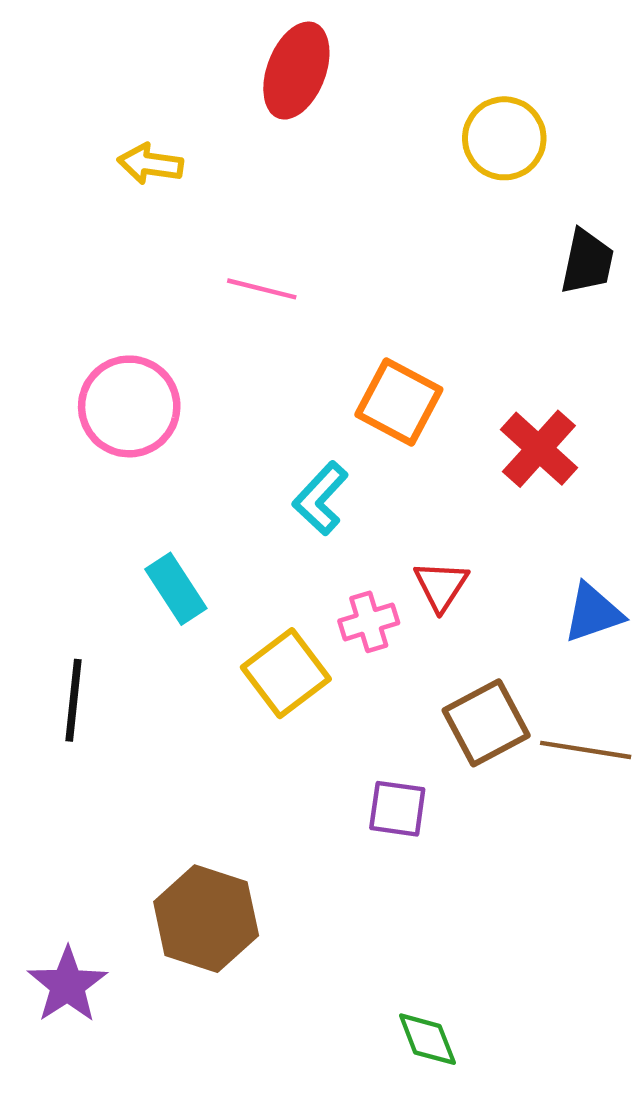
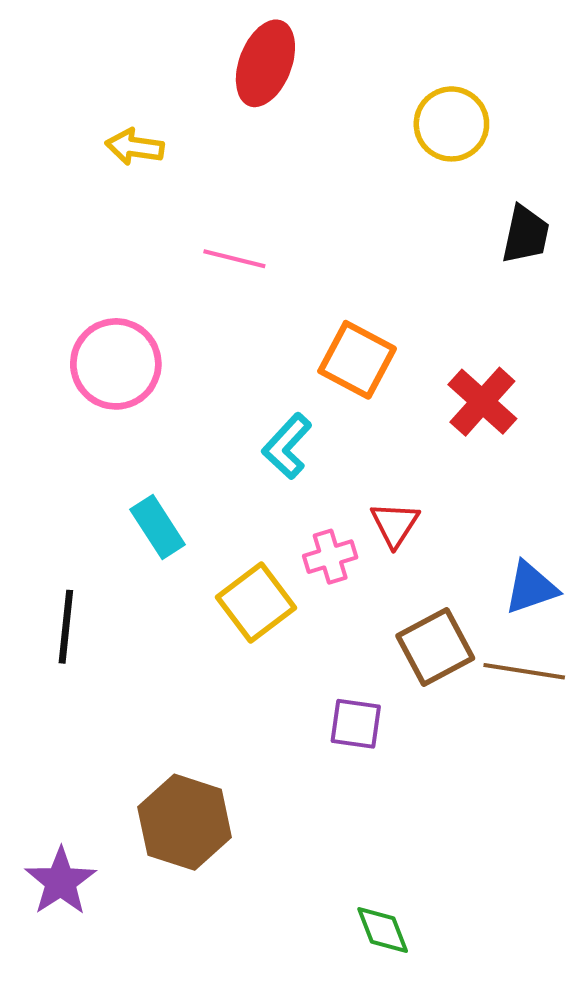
blue triangle: (593, 613) -> (531, 588), moved

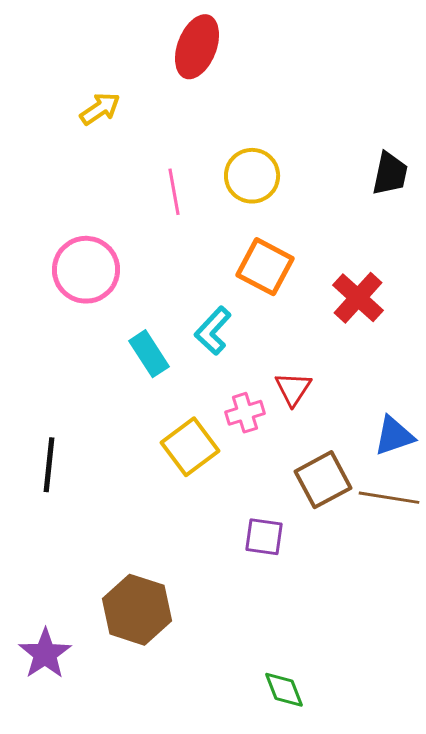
yellow circle: (451, 124) -> (252, 176), moved
yellow arrow: (135, 147) -> (100, 109), turned 138
pink line: (234, 259) -> (174, 192), turned 66
cyan rectangle: (158, 527) -> (149, 354), moved

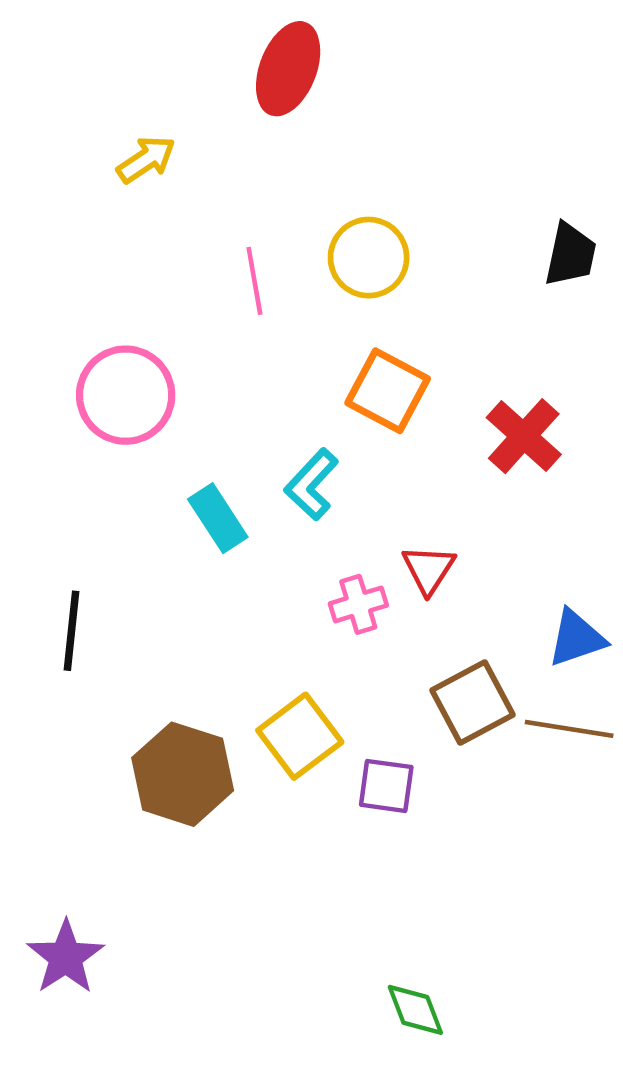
yellow square: (190, 447) -> (300, 736), moved
black line: (49, 465) -> (71, 631), moved
brown hexagon: (137, 610) -> (183, 774), moved

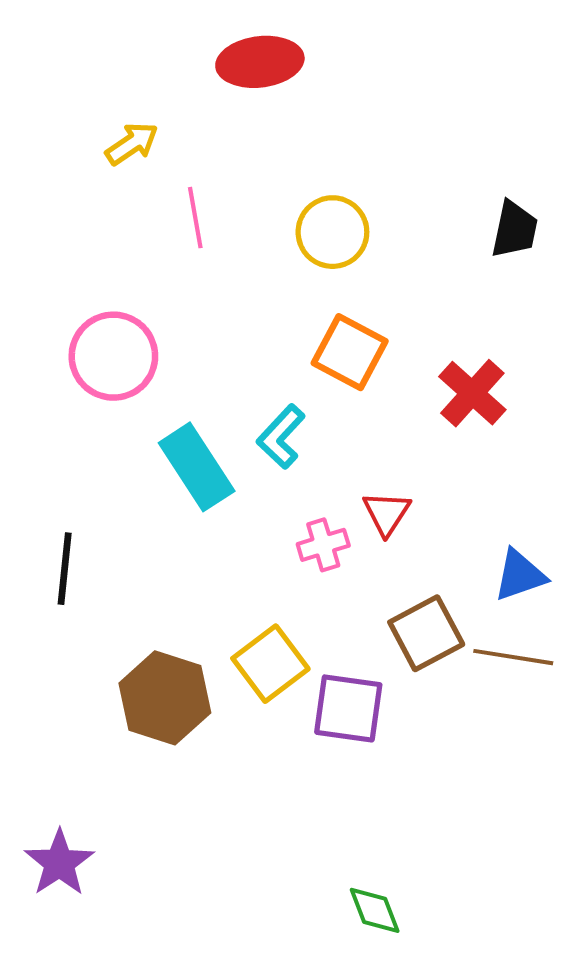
red ellipse: (288, 69) -> (260, 62), turned 62
pink line: (254, 281) -> (195, 218), moved
cyan rectangle: (218, 518) -> (197, 467), size x1.4
purple square: (386, 786) -> (348, 708), size x1.4

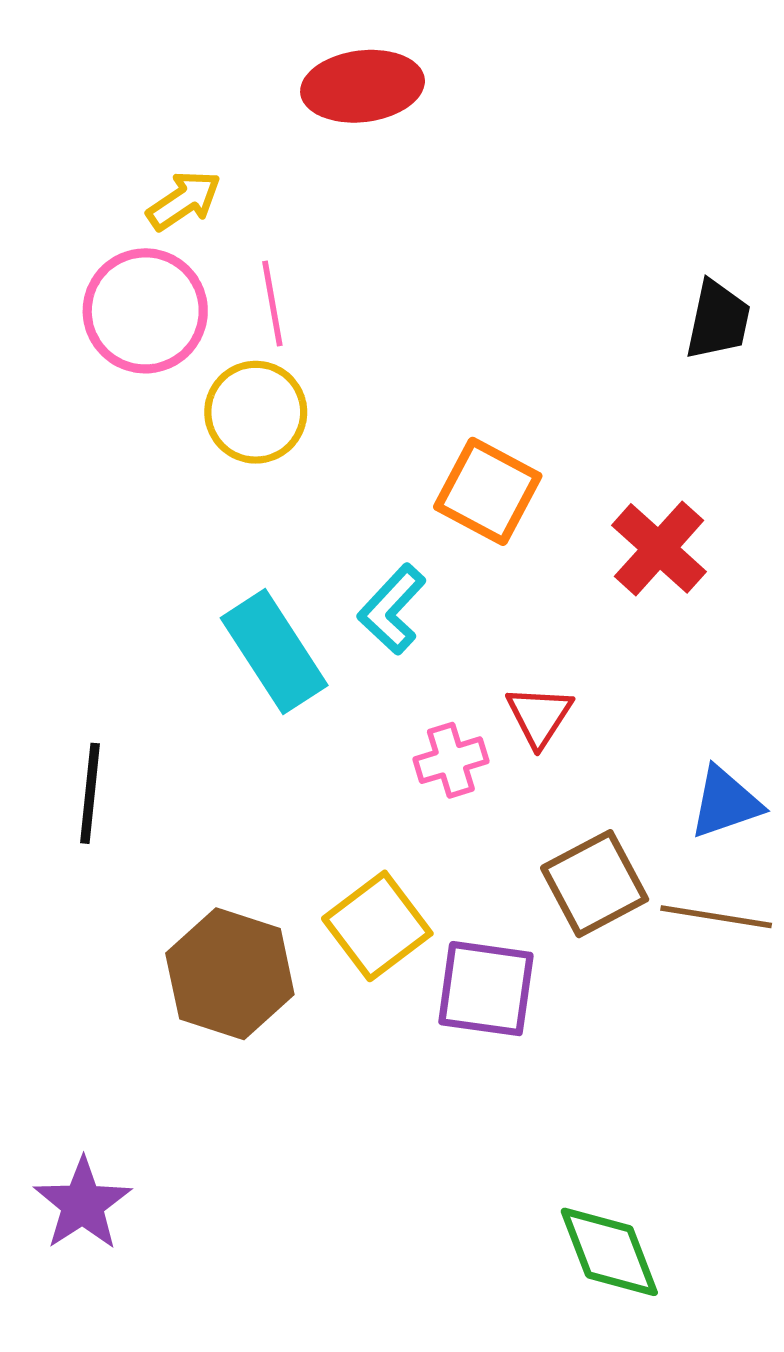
yellow circle: (332, 232) -> (256, 412), moved
pink circle: (113, 356) -> (145, 311), moved
green diamond: (375, 910) -> (609, 1252), moved, size x1.4

